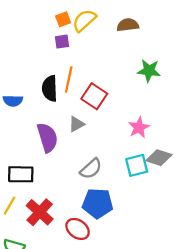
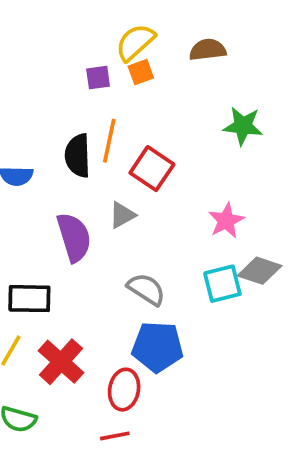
orange square: (63, 19) -> (141, 72), moved
gray semicircle: (91, 169) -> (146, 289), turned -105
red ellipse: (78, 229) -> (124, 390), turned 65

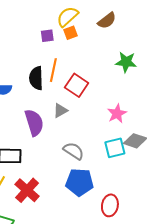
brown semicircle: (208, 50) -> (107, 21), turned 150
red ellipse: (124, 390) -> (110, 205), moved

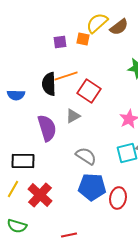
yellow semicircle: (67, 17) -> (97, 23), moved
orange square: (71, 33) -> (83, 39), turned 32
orange line: (53, 70) -> (66, 76), turned 60
red ellipse: (110, 205) -> (118, 198), moved

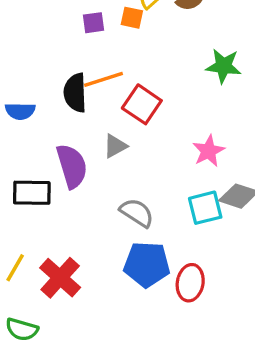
black rectangle: (23, 161) -> (32, 193), moved

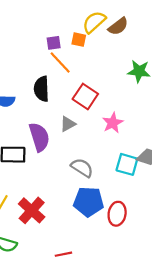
orange line: (103, 79) -> (60, 63), moved, turned 65
pink star: (209, 151) -> (113, 123), moved
cyan square: (205, 208) -> (127, 164), turned 30

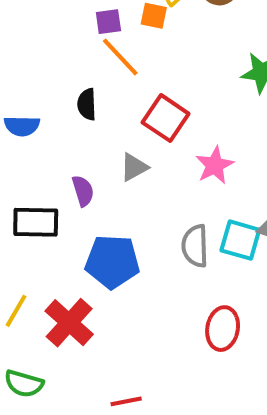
black semicircle: (41, 89) -> (87, 104), size x0.7
purple semicircle: (39, 137) -> (83, 191), size x0.6
gray semicircle: (82, 168) -> (195, 246), moved, turned -125
blue pentagon: (89, 202) -> (112, 262), moved

